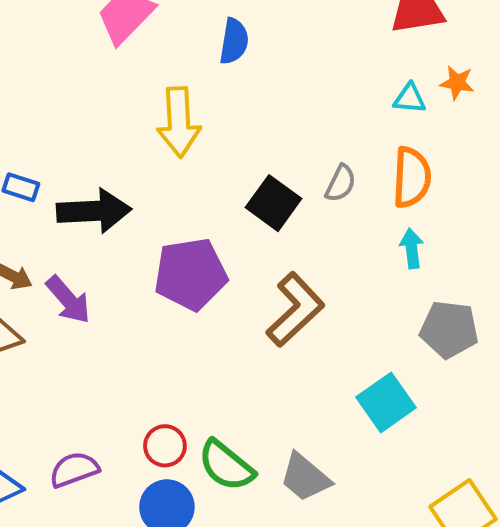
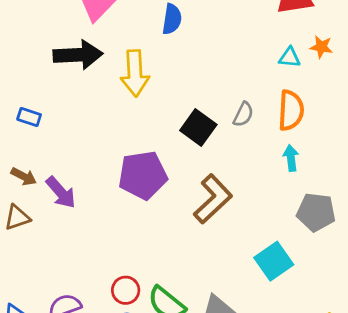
black arrow: (94, 211) -> (78, 55), moved

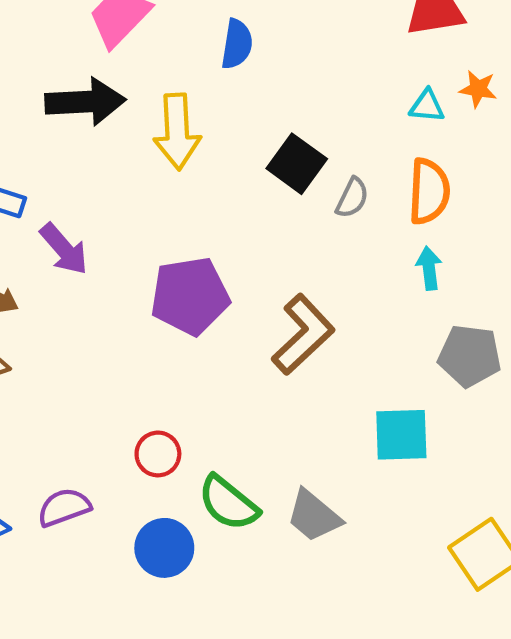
black square: (198, 128) -> (297, 164), moved
purple arrow: (61, 192) -> (64, 249), moved
cyan square: (274, 261) -> (401, 435), turned 33
red circle: (126, 290) -> (158, 454), moved

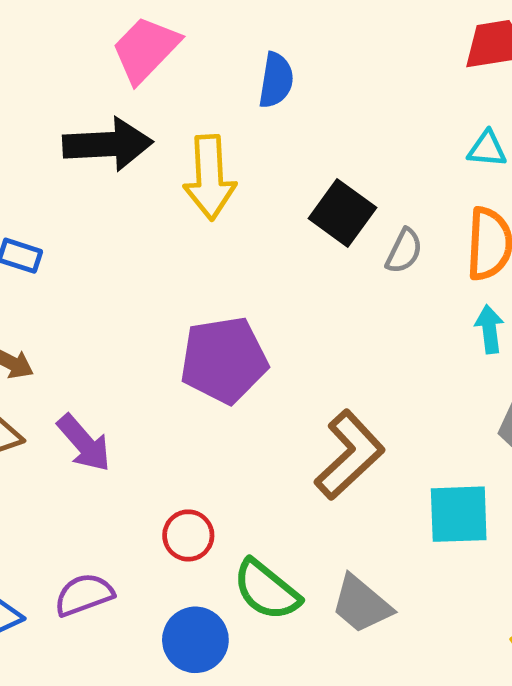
purple arrow: (64, 249) -> (84, 443), moved
brown L-shape: (303, 334) -> (350, 455), moved

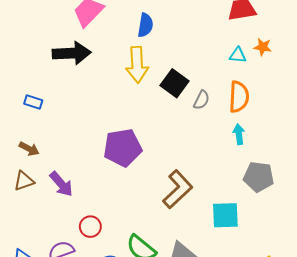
yellow arrow: (210, 177) -> (137, 65), moved
red circle: (188, 535) -> (90, 227), moved

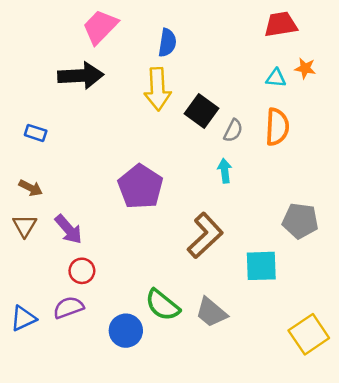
cyan arrow: (239, 134) -> (225, 171), moved
purple pentagon: (123, 148) -> (140, 187), turned -30
brown triangle: (24, 181) -> (25, 226), turned -40
red circle: (90, 227) -> (82, 271), moved

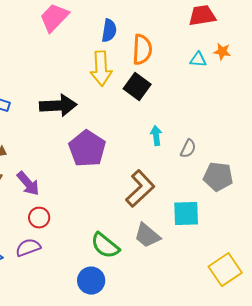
black arrow: (81, 76) -> (58, 106), moved
orange semicircle: (277, 127) -> (142, 50), moved
gray semicircle: (233, 131) -> (188, 149), moved
gray trapezoid: (211, 312) -> (147, 236), moved
blue circle: (126, 331) -> (91, 281), moved

